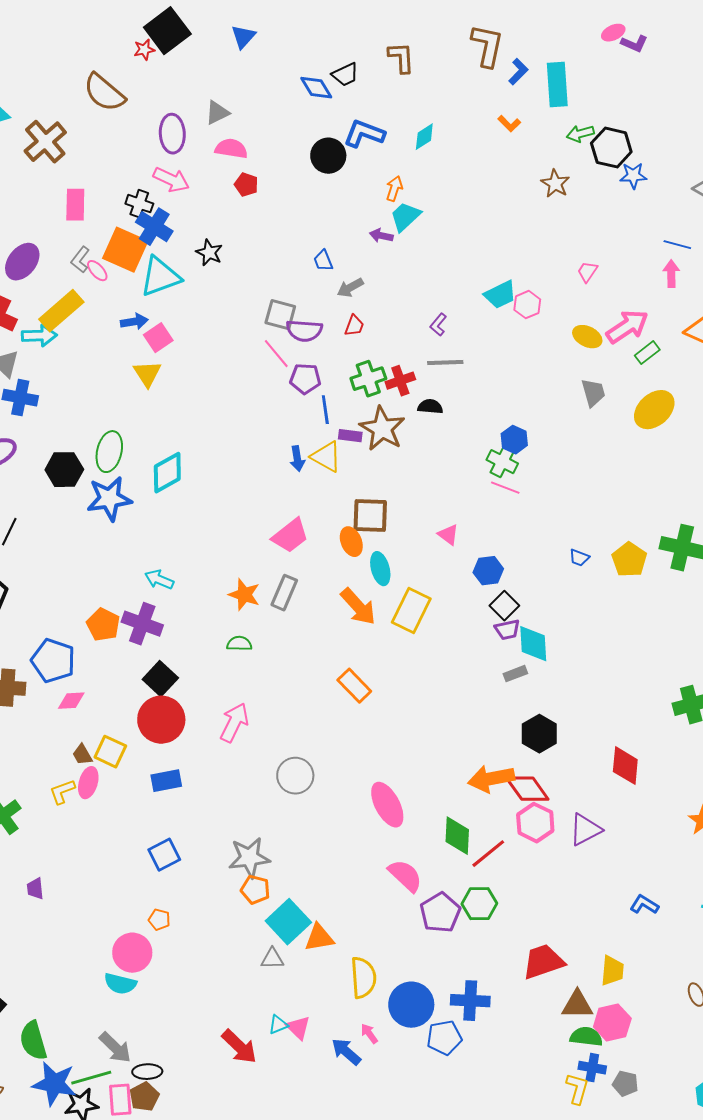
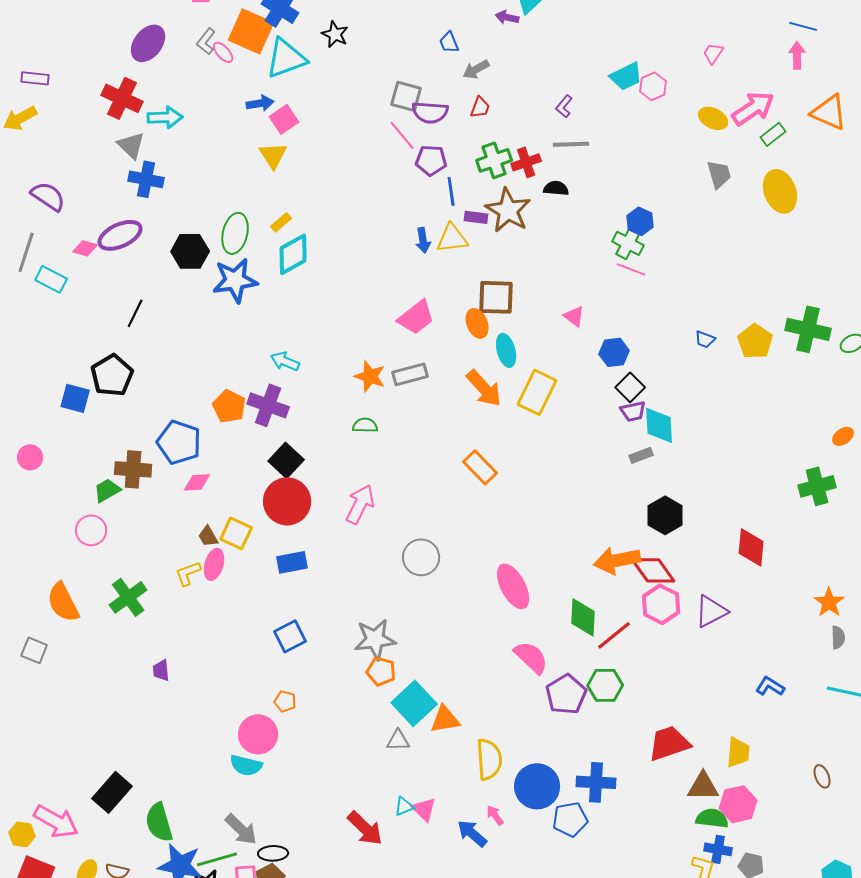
yellow rectangle: (61, 311) -> (281, 222), moved, size x0.5
yellow ellipse: (654, 410) -> (780, 191), turned -69
yellow triangle: (326, 457) -> (452, 238), turned -36
gray rectangle: (284, 593) -> (410, 374), turned 52

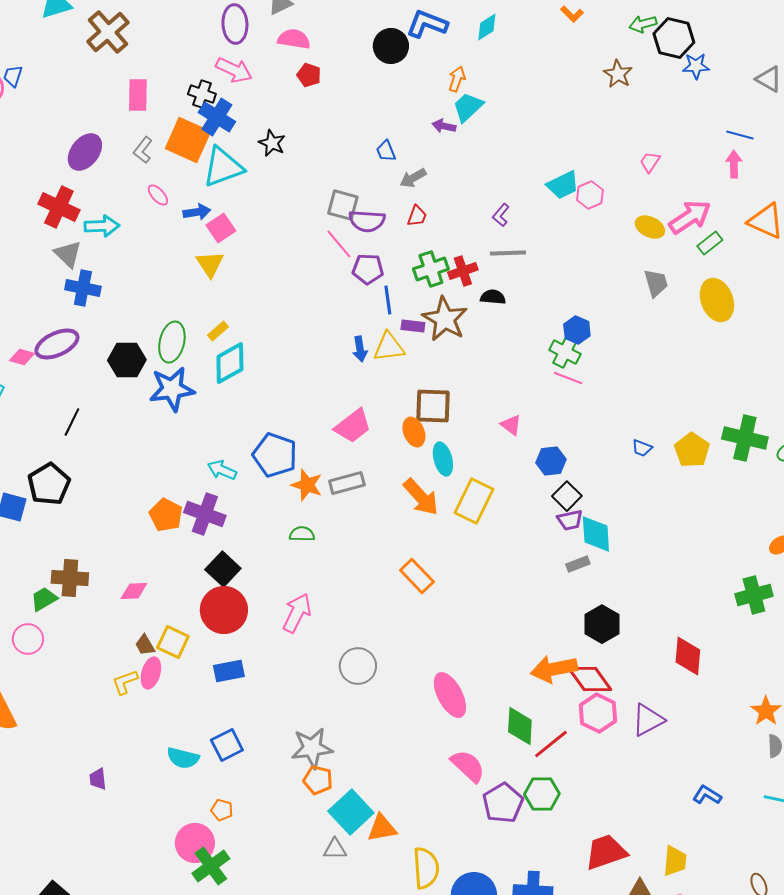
pink ellipse: (223, 52) -> (158, 195), moved
blue pentagon: (179, 442) -> (275, 455), moved
green cross: (128, 597) -> (211, 866), moved
cyan semicircle: (246, 765) -> (183, 758), moved

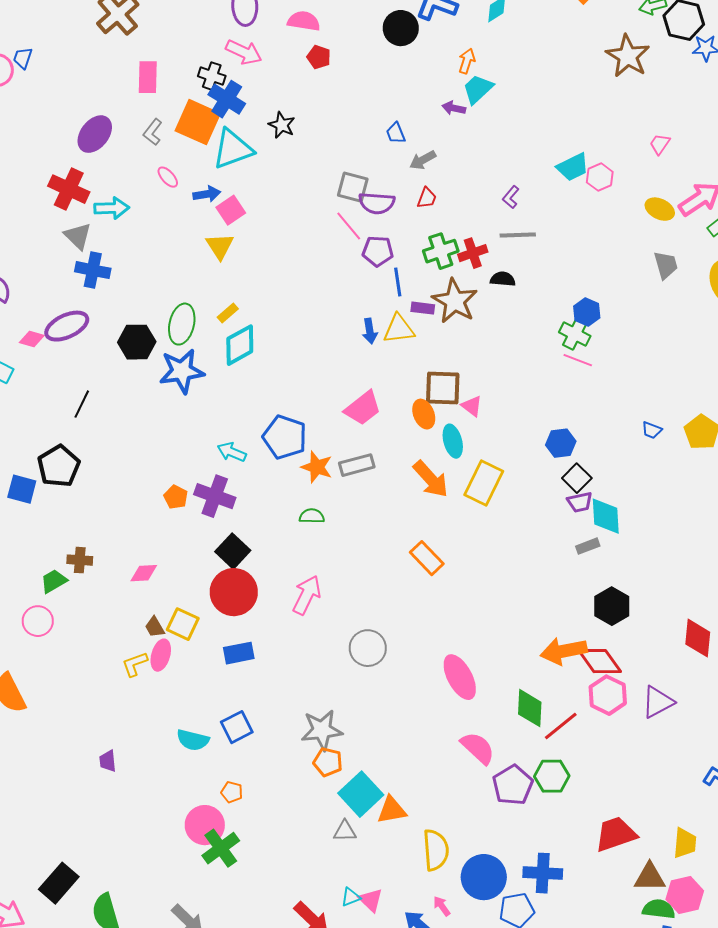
brown star: (618, 74) -> (628, 56), size x1.5
pink triangle: (511, 425) -> (472, 406), moved
orange pentagon: (166, 515) -> (176, 497), size x0.7
brown cross: (70, 578) -> (80, 560), size x0.7

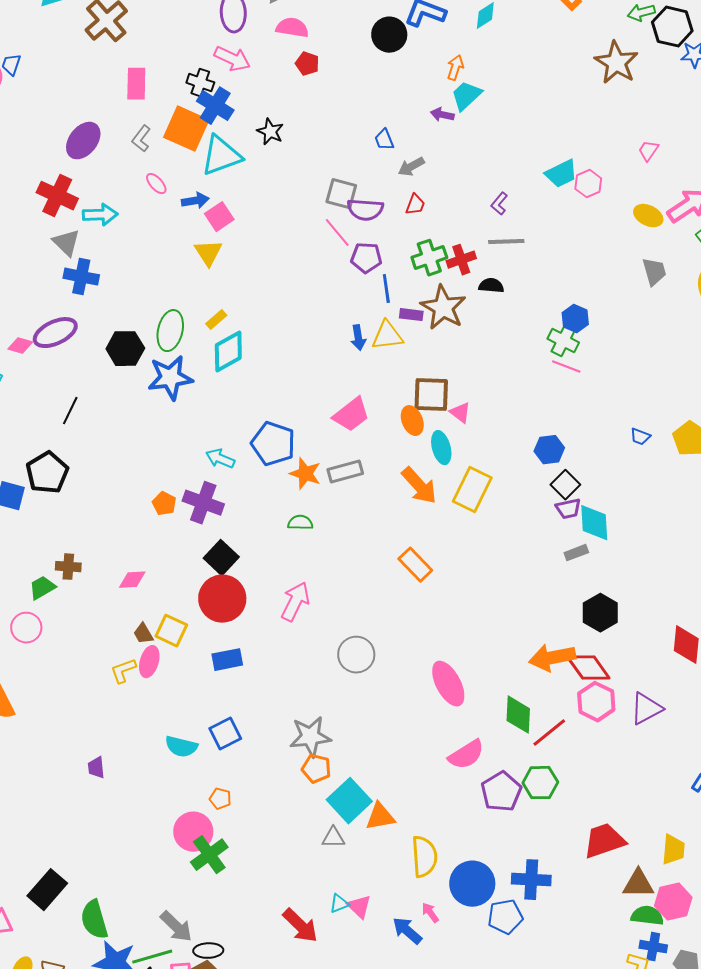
pink semicircle: (478, 748) -> (466, 755), turned 105

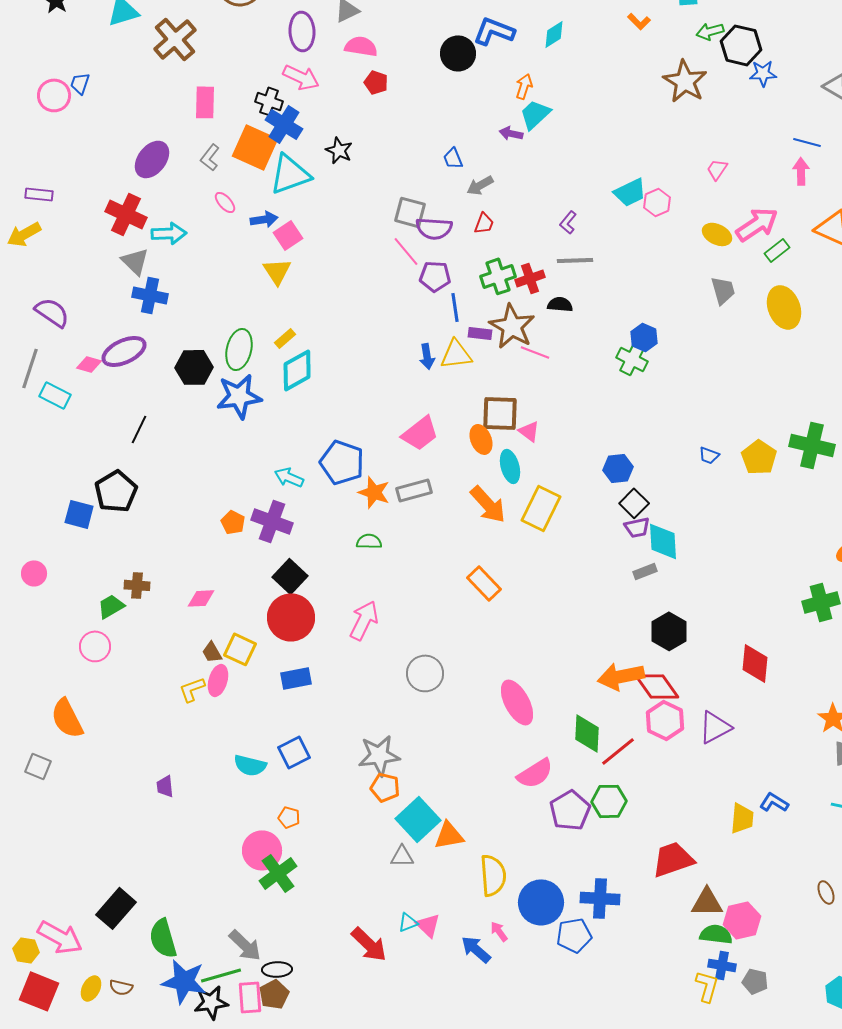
pink line: (566, 367) -> (535, 352), moved
yellow trapezoid: (673, 850) -> (742, 818), moved

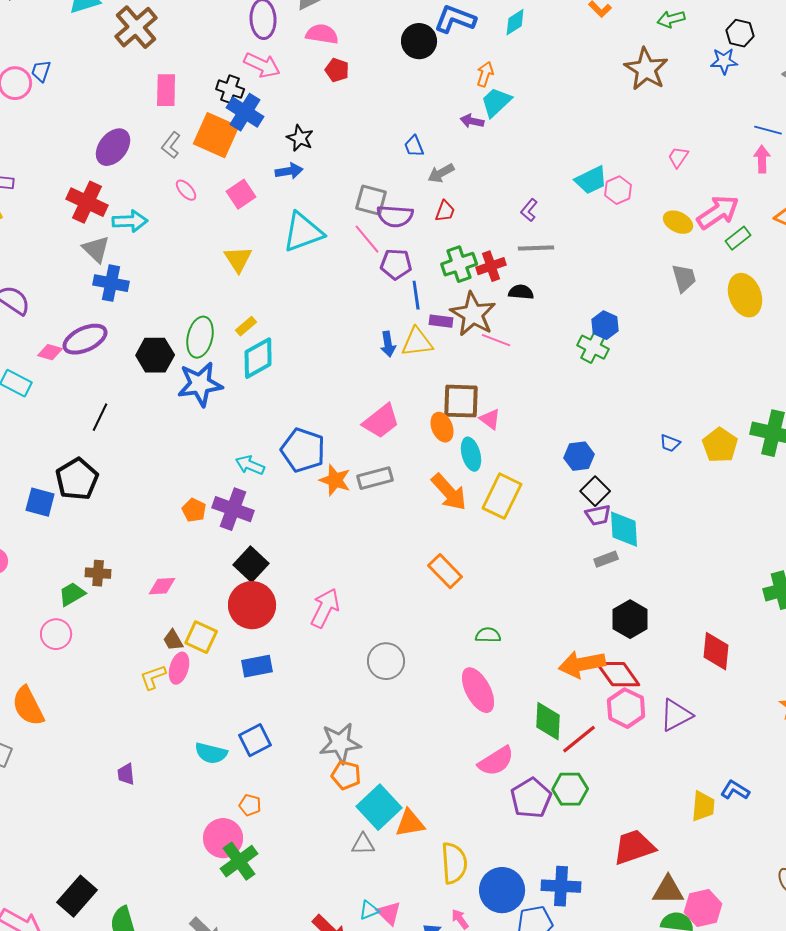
black hexagon: (741, 45) -> (740, 33), moved, size x0.7
cyan triangle: (290, 174) -> (303, 232), moved
blue arrow: (264, 219) -> (289, 171), moved
pink square: (288, 235) -> (241, 194), moved
green semicircle: (369, 541) -> (488, 635), moved

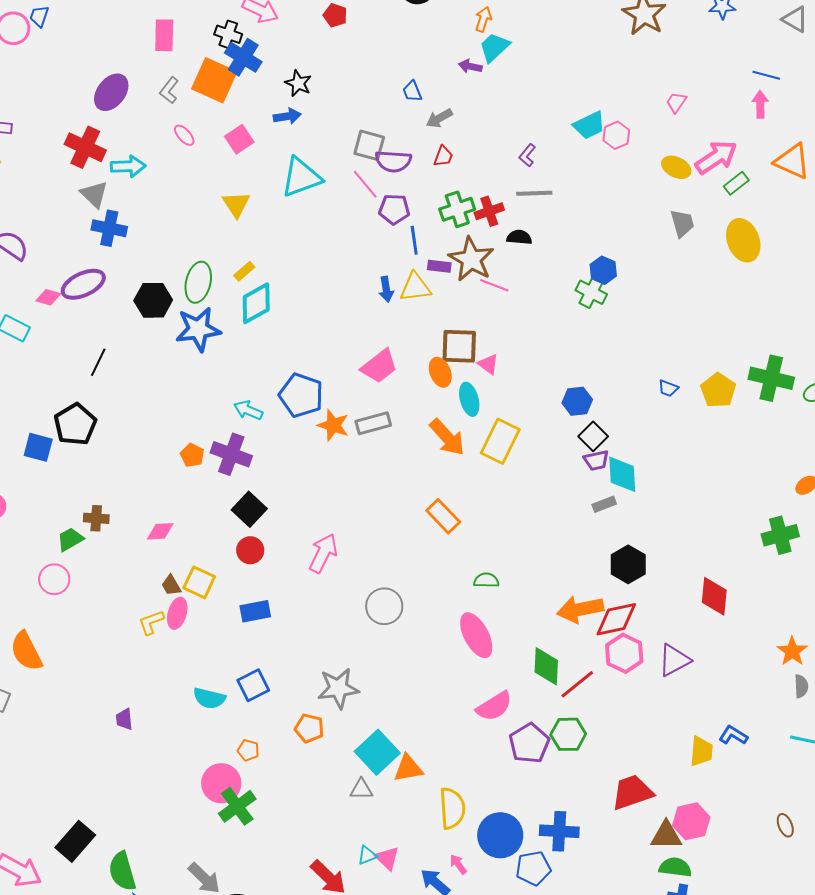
red circle: (252, 605) -> (250, 550), size x0.6
red diamond: (618, 674) -> (616, 619), turned -66
orange pentagon: (346, 775) -> (309, 728), moved
pink hexagon: (703, 908) -> (691, 821), moved

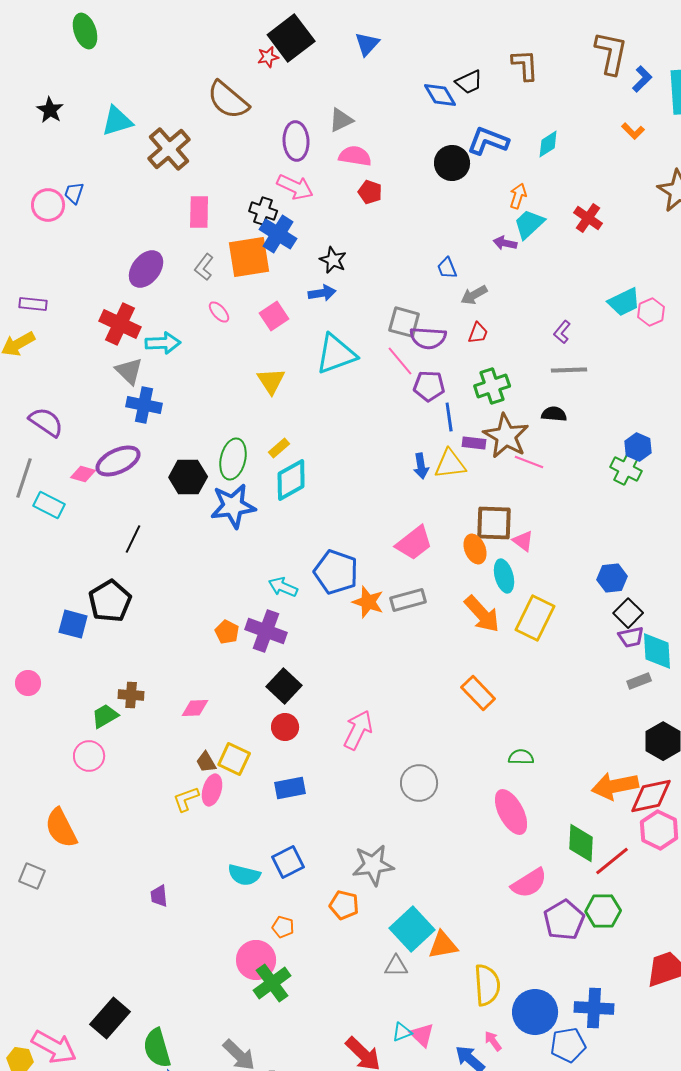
orange square: (214, 80) -> (249, 257), turned -33
red cross: (489, 211) -> (588, 218), moved, turned -36

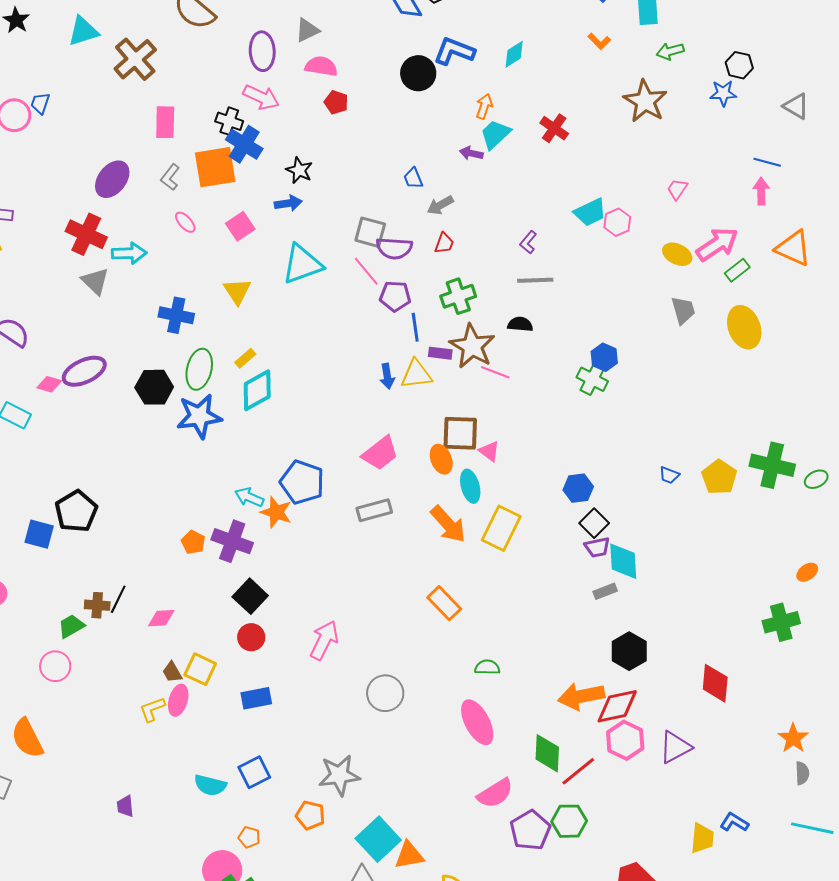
blue cross: (144, 405) -> (176, 315), moved
black line: (133, 539) -> (118, 599), moved
orange star: (368, 602) -> (276, 512), moved

